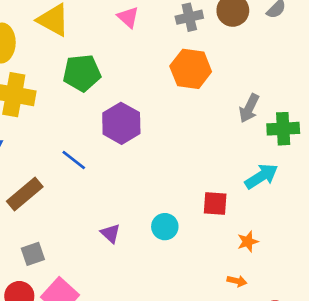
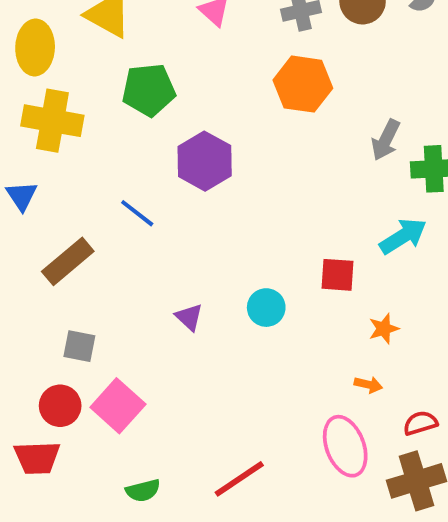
gray square: (33, 254) -> (79, 346), turned 30

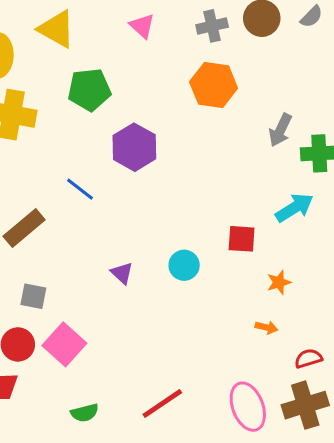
pink ellipse: (345, 446) -> (248, 407), moved

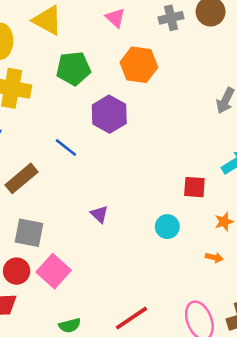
orange hexagon: (214, 85) -> (139, 65), moved
cyan circle: (184, 265) -> (167, 227), moved
gray square: (33, 296) -> (29, 233), size x1.4

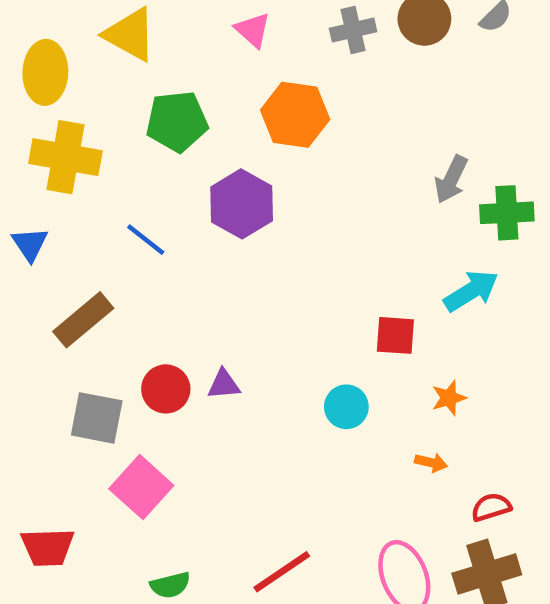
blue line: (66, 148) -> (146, 240), moved
purple triangle: (99, 214) -> (224, 384), turned -48
red circle: (17, 271) -> (166, 389), moved

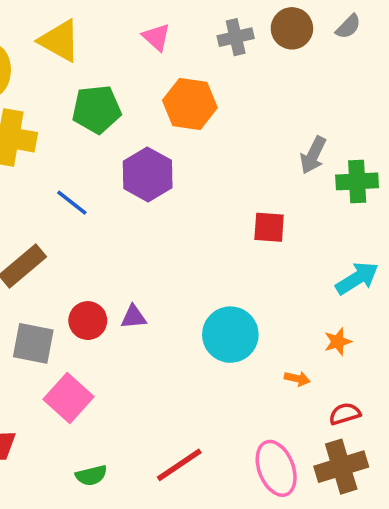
cyan arrow: (471, 291) -> (357, 278), moved
red square: (395, 335) -> (269, 227), moved
orange star: (449, 398) -> (338, 342), moved
cyan circle: (346, 407) -> (230, 335), size x1.6

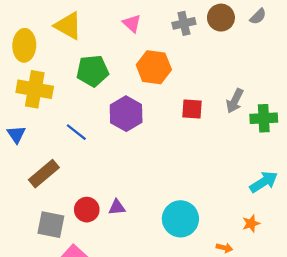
red square: (269, 227) -> (192, 109), moved

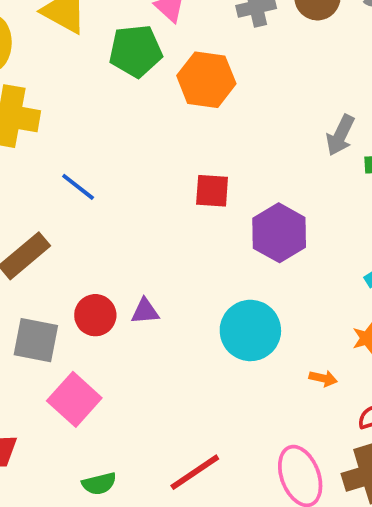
green pentagon: (93, 71) -> (136, 51), moved
red square: (192, 109) -> (212, 191), moved
purple hexagon: (126, 114) -> (279, 233), moved

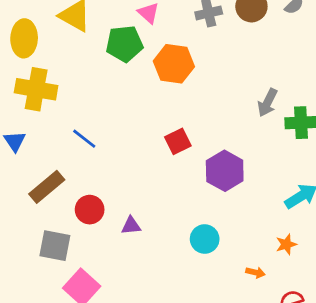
red square: (212, 191) -> (178, 141), turned -30
red circle: (95, 315) -> (90, 210), moved
cyan circle: (250, 330) -> (205, 239), size x0.7

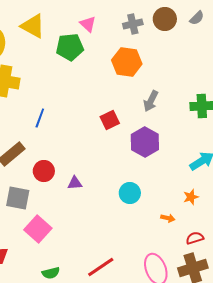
orange hexagon: (174, 64) -> (127, 62), moved
gray arrow: (268, 103) -> (151, 101), moved
blue line: (84, 139) -> (40, 118), turned 72

